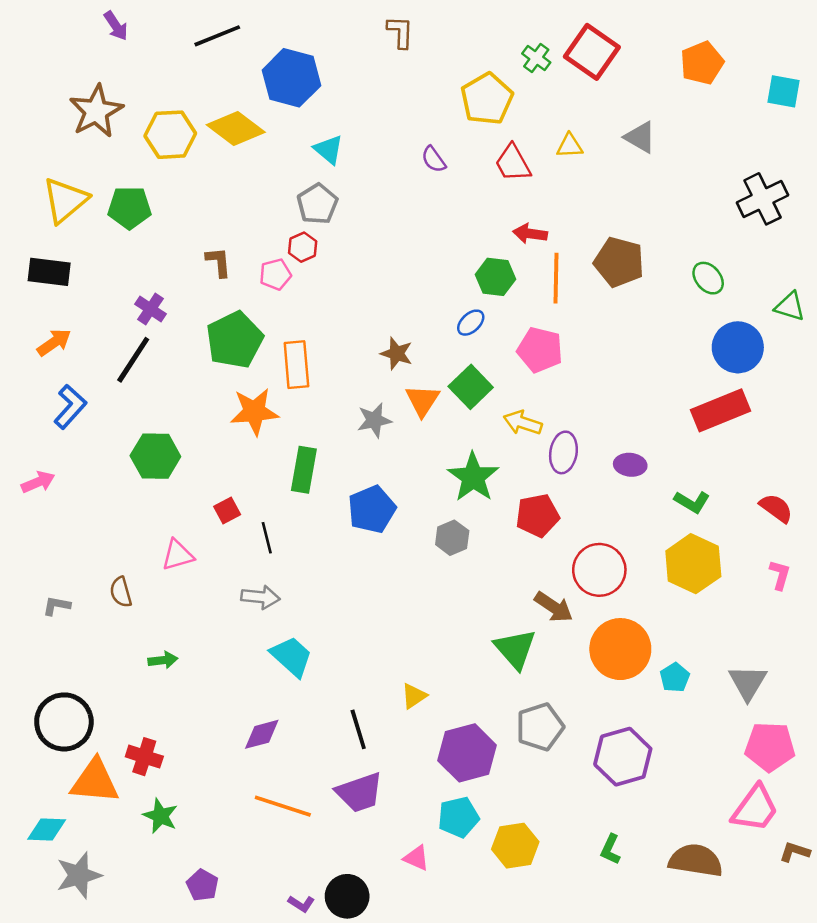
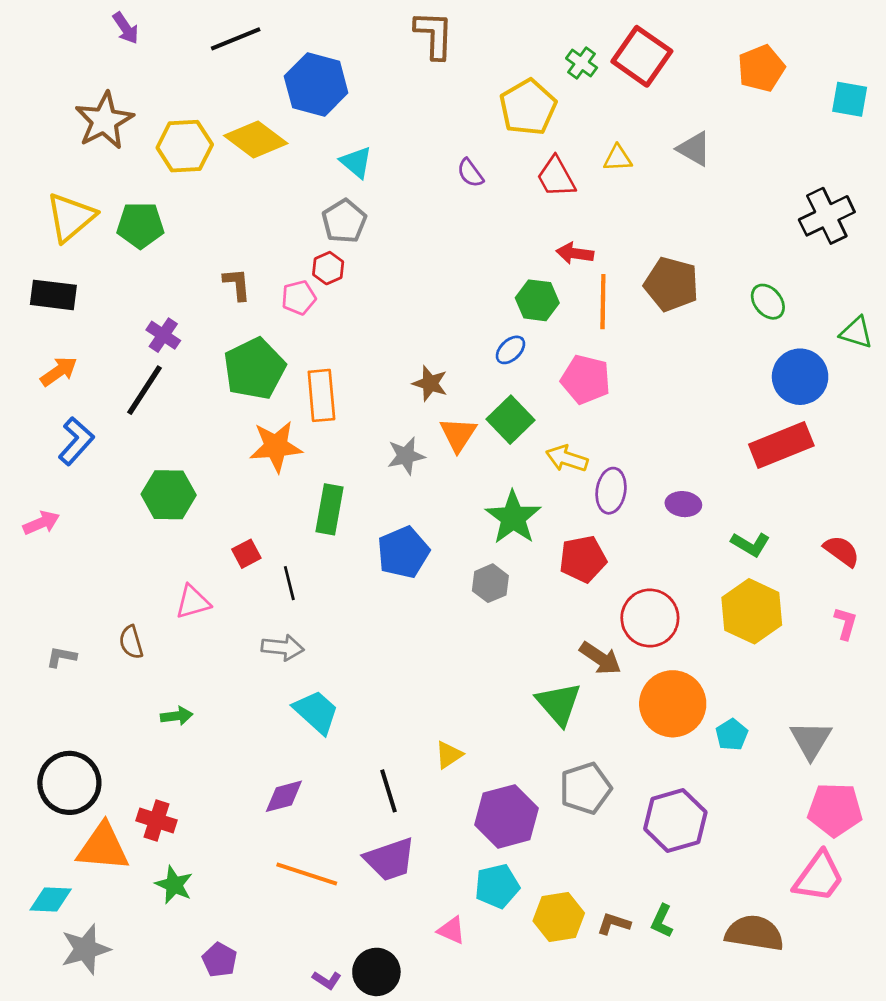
brown L-shape: (400, 32) -> (434, 35), size x1.4
brown L-shape: (795, 852) -> (614, 924), moved

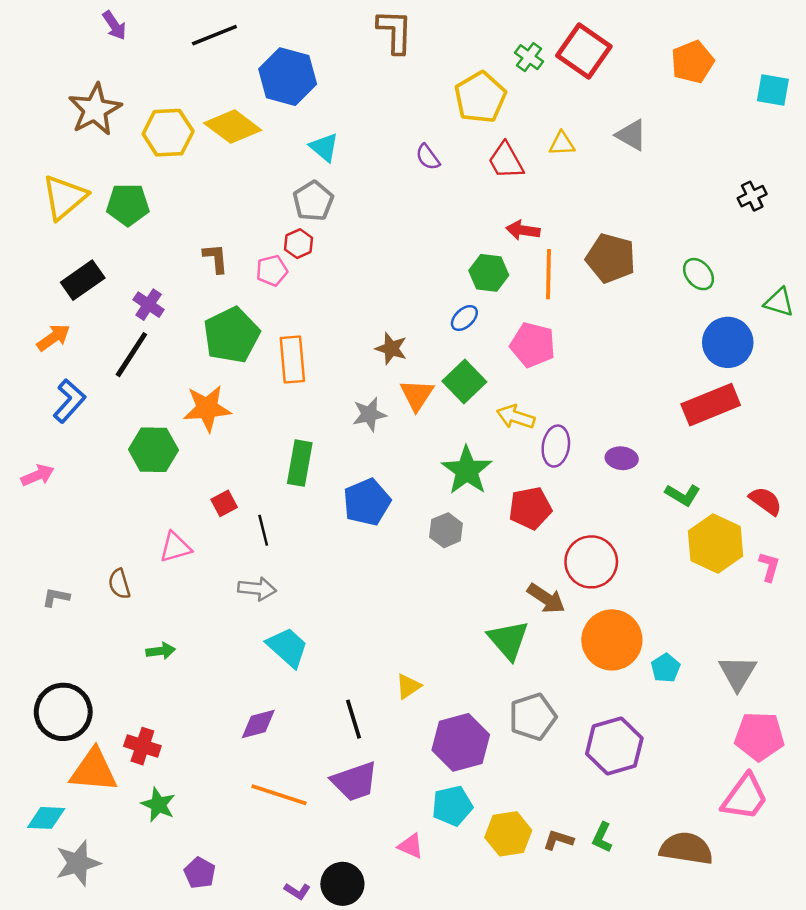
black cross: (827, 216) -> (752, 196), size x0.6
black rectangle: (53, 295) -> (83, 280), moved, turned -42
orange star: (276, 446) -> (207, 408), moved
yellow hexagon: (752, 611) -> (716, 544), moved

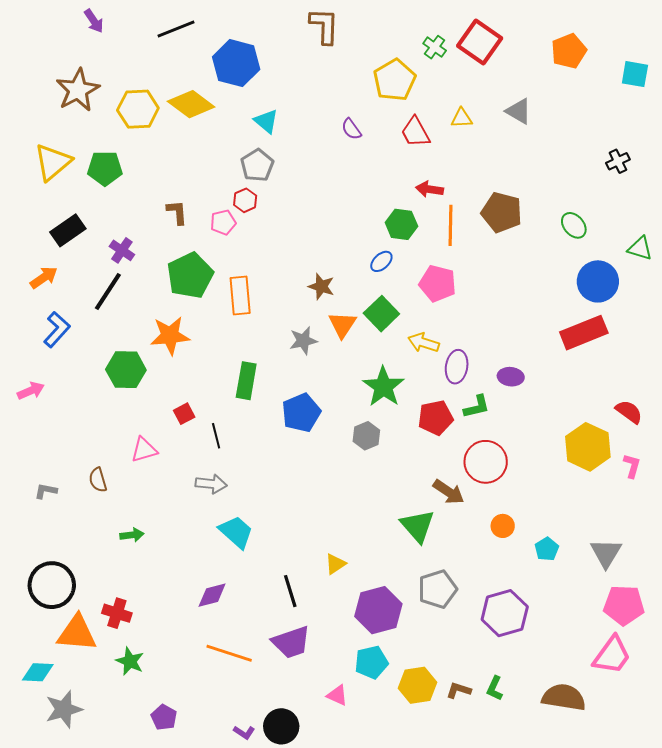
green L-shape: (683, 495) -> (477, 407), moved, turned -44
orange circle: (612, 640) -> (503, 526), size x0.5

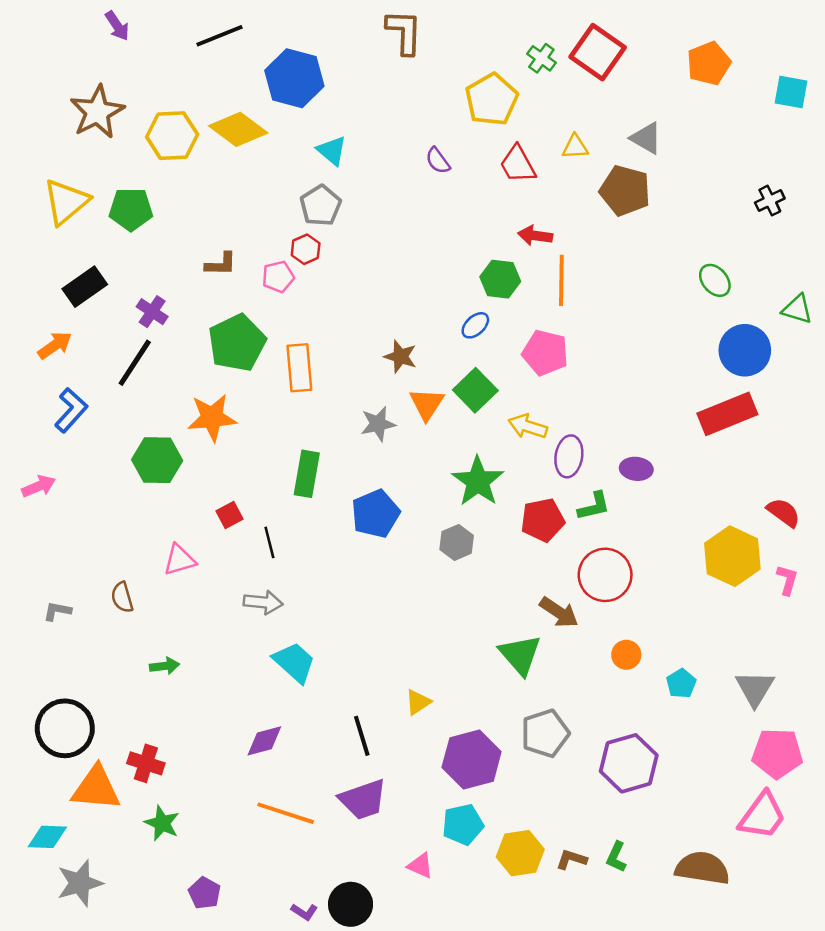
brown L-shape: (177, 212) -> (221, 264), turned 96
brown pentagon: (502, 212) -> (625, 191), moved

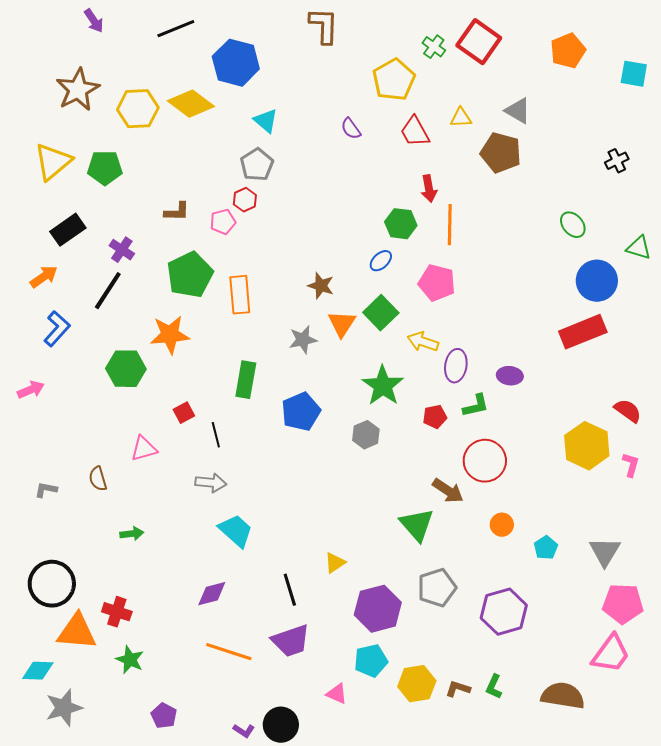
red arrow: (535, 235) -> (429, 189), turned -108
red pentagon: (543, 520) -> (435, 417), size x0.7

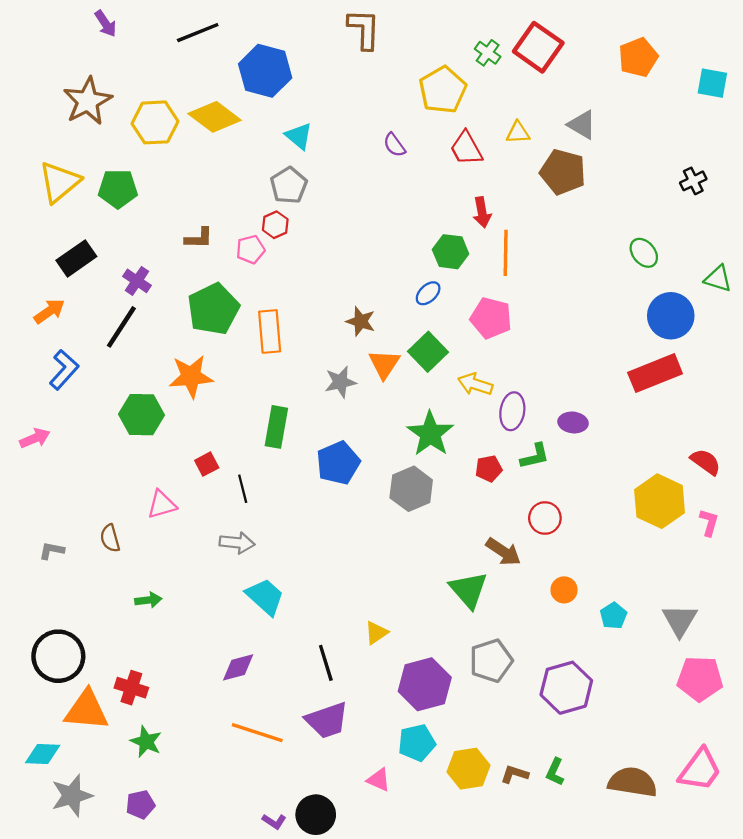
gray hexagon: (366, 435) -> (411, 489), size x1.4
red circle: (485, 461) -> (545, 518), size x0.7
pink trapezoid: (611, 654) -> (700, 770), moved
purple pentagon: (164, 716) -> (140, 805), moved, turned 30

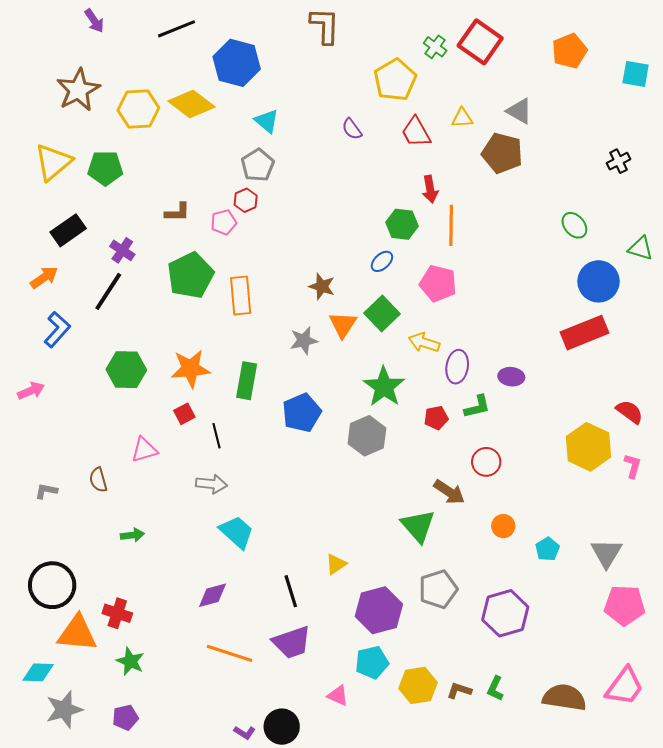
orange star: (191, 376) -> (190, 369), moved

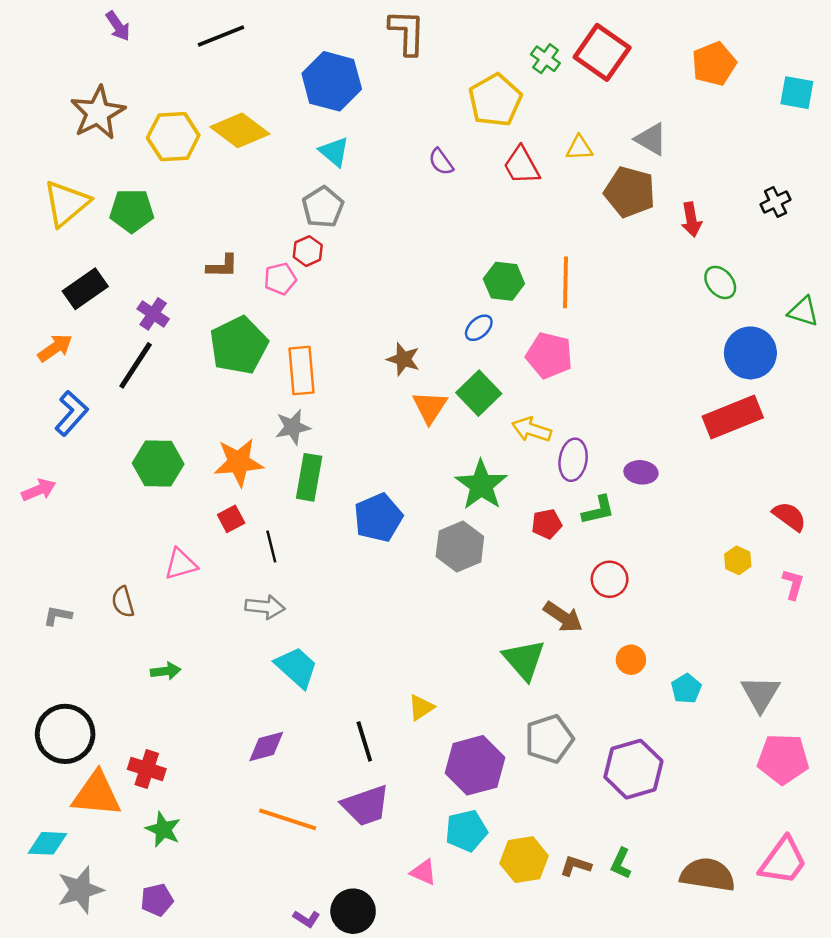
blue hexagon: (237, 63) -> (332, 81), moved
red arrow: (430, 189) -> (691, 220), moved
gray star: (304, 341) -> (293, 427), moved
yellow hexagon: (588, 447) -> (738, 560), size x0.5

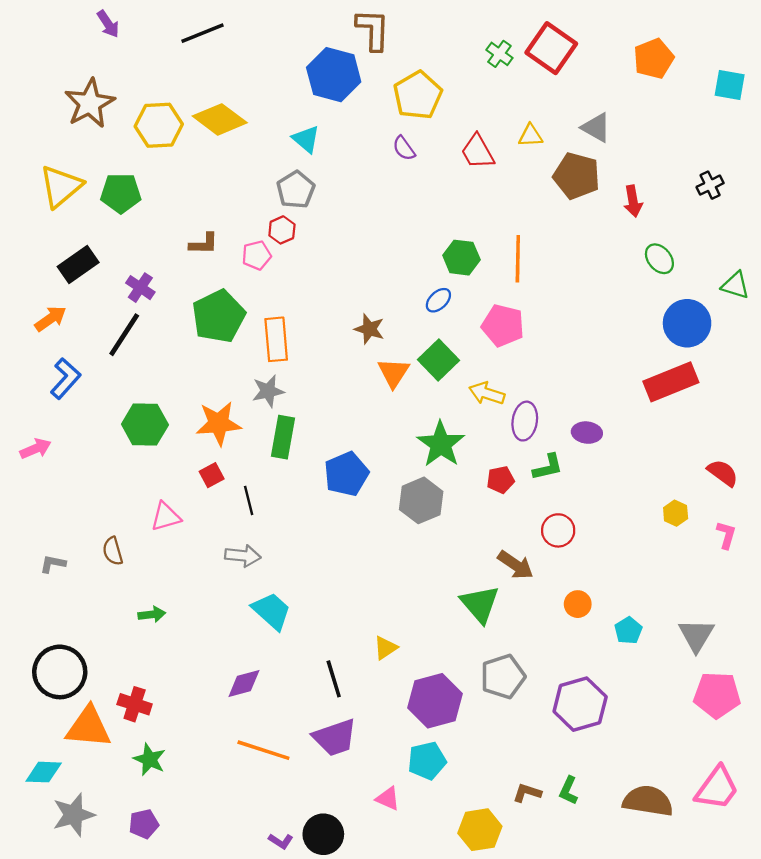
blue hexagon: (332, 81) -> (334, 75), moved
yellow pentagon: (495, 100) -> (418, 95), moved
yellow hexagon: (524, 860) -> (480, 830), moved

